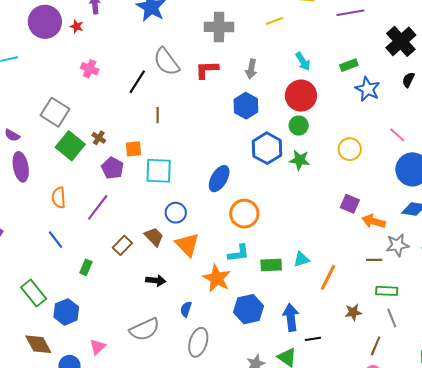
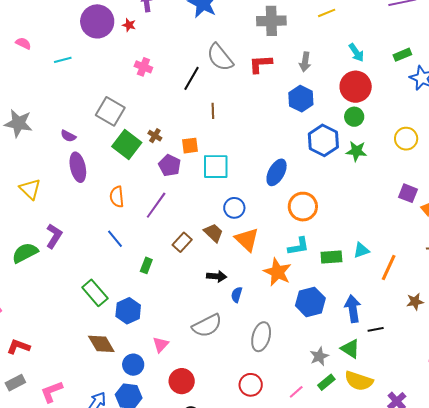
blue semicircle: (186, 309) -> (237, 295), moved

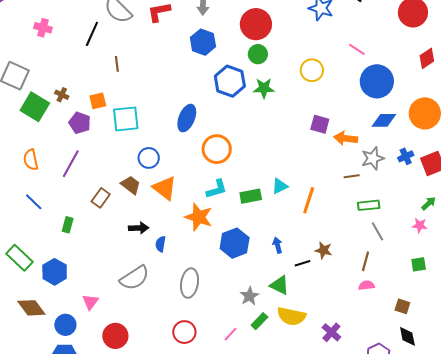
brown star: (415, 302) -> (324, 250), moved, turned 30
blue arrow: (353, 309) -> (278, 245), size x0.6

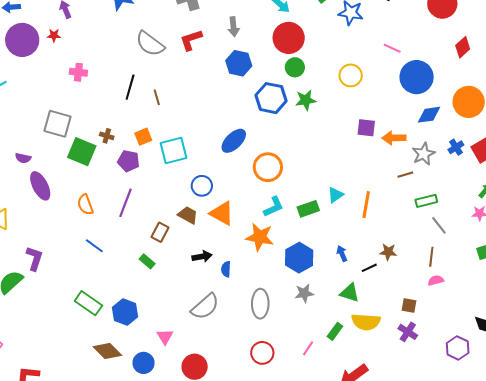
black line: (92, 34) -> (130, 87), moved
blue ellipse: (187, 118) -> (234, 141), turned 32
green rectangle: (68, 225) -> (147, 261), moved, turned -56
gray star: (249, 296) -> (304, 293), moved, turned 30
brown square: (402, 306) -> (409, 305), moved

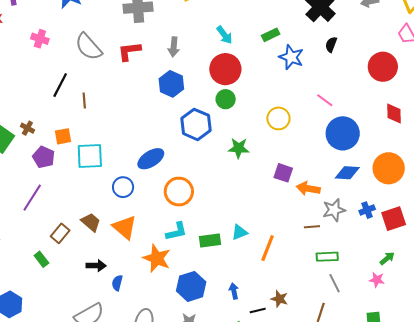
red diamond: (463, 47) -> (394, 113), turned -60
pink cross: (78, 72) -> (40, 39), moved
green star: (306, 100) -> (239, 148), moved
blue circle: (202, 186) -> (123, 187), moved

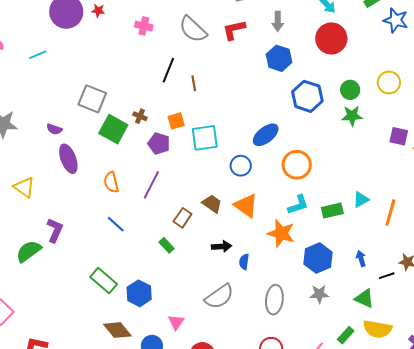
green circle: (226, 99) -> (350, 90), moved

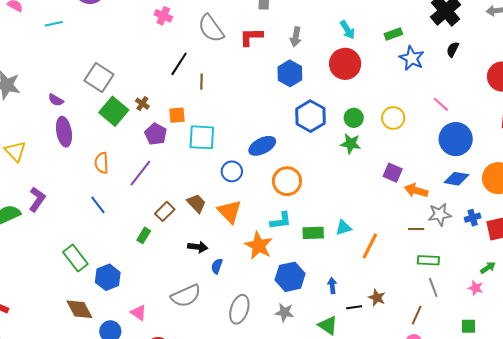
green rectangle: (166, 245) -> (144, 235), turned 63
pink triangle: (176, 322) -> (139, 313), turned -42

